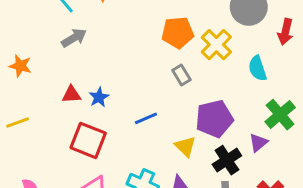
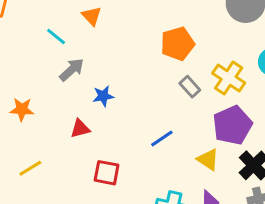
yellow cross: (216, 45) -> (229, 78), moved
blue star: (99, 97) -> (103, 96), moved, turned 30
red square: (88, 140) -> (107, 173), size x0.7

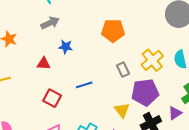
orange pentagon: (177, 44) -> (113, 31), moved
gray rectangle: (190, 87) -> (123, 70), moved
blue line: (162, 139) -> (84, 85), moved

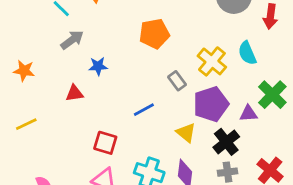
blue line: (84, 85) -> (144, 110), moved
red square: (52, 98) -> (105, 143), moved
purple triangle: (175, 113) -> (248, 114), moved, turned 40

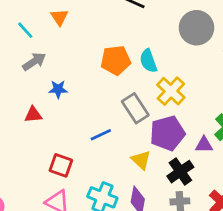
cyan semicircle: (247, 53) -> (148, 61), moved
gray rectangle: (177, 81) -> (135, 108), size x1.5

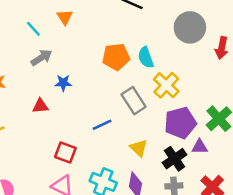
purple pentagon: (167, 133) -> (180, 123), moved
purple triangle: (204, 145) -> (200, 147), moved

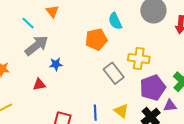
cyan semicircle: (146, 57) -> (115, 21), moved
gray arrow: (41, 58) -> (37, 46), size x1.4
yellow cross: (166, 85) -> (139, 59), turned -30
blue line: (102, 125) -> (95, 113), moved, turned -63

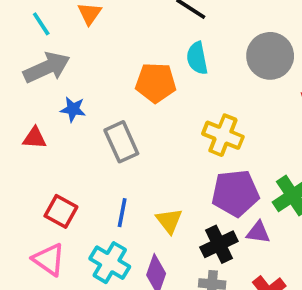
gray rectangle: (114, 73) -> (121, 142), moved

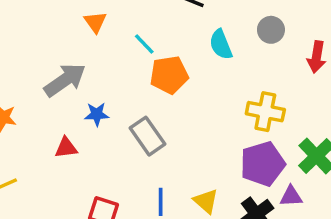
cyan line: (41, 24) -> (144, 44), moved
gray circle: (270, 56) -> (271, 30), size x0.6
cyan semicircle: (197, 58) -> (221, 45), moved
yellow cross: (223, 135) -> (265, 112), moved

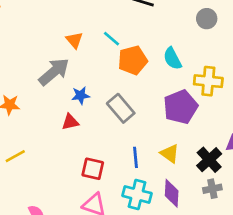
orange triangle: (95, 22) -> (74, 40), moved
cyan semicircle: (221, 45) -> (172, 58), moved
red triangle: (66, 148) -> (70, 122), moved
purple pentagon: (263, 164) -> (181, 107), moved

